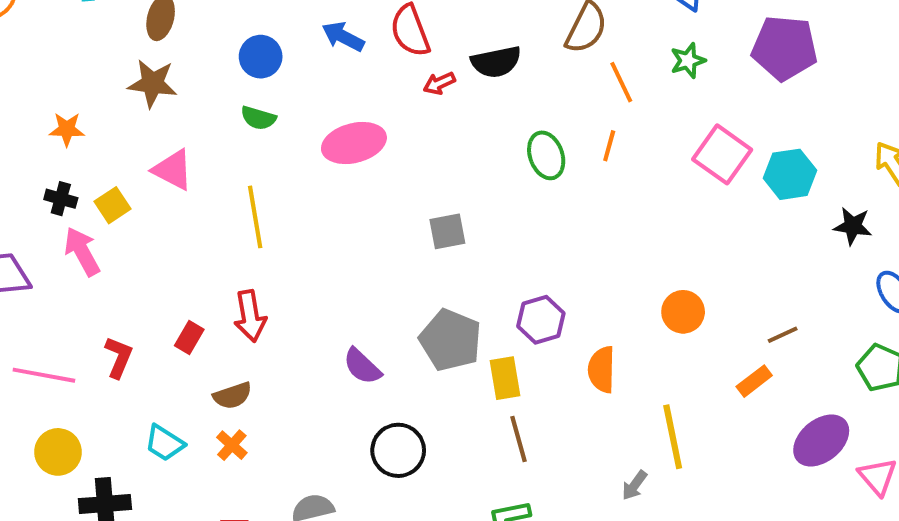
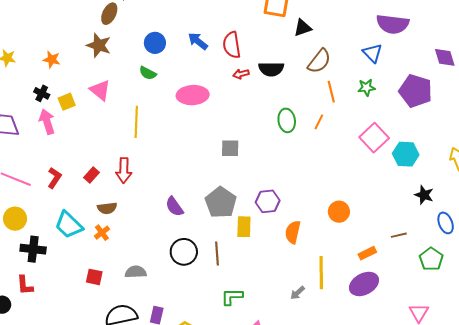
black star: (853, 226) -> (424, 195), moved
brown line: (783, 335) -> (399, 235), moved
brown line: (518, 439) -> (217, 254), moved
purple ellipse: (821, 440) -> (364, 284), moved
cyan trapezoid: (165, 443) -> (69, 225), size x1.4

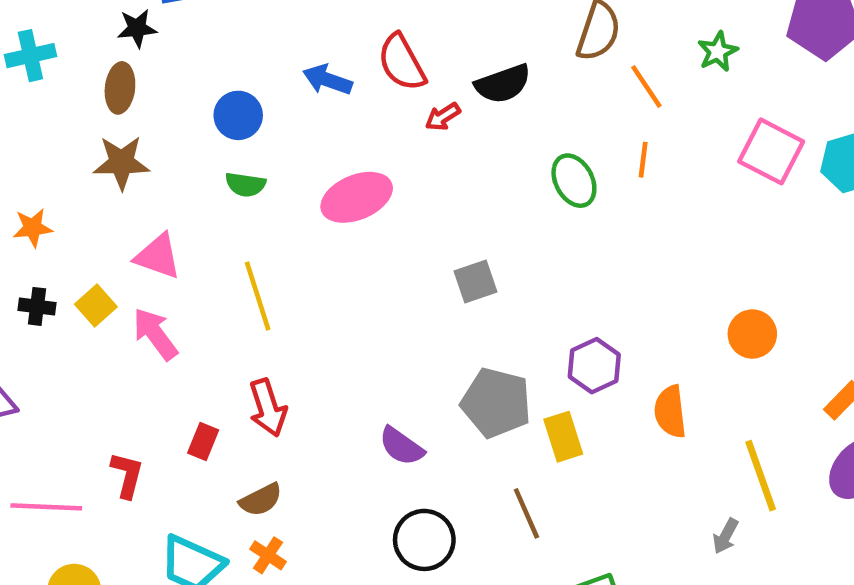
pink arrow: (47, 122) -> (155, 334), moved
black circle: (184, 252) -> (424, 540), moved

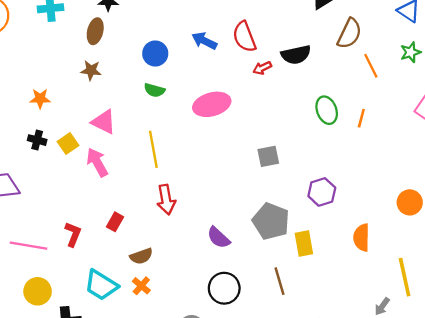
orange line: (643, 160) -> (361, 118), moved
brown star: (121, 163) -> (91, 70), size x0.7
purple hexagon: (594, 366) -> (322, 192), moved
red arrow: (268, 408) -> (166, 200), moved

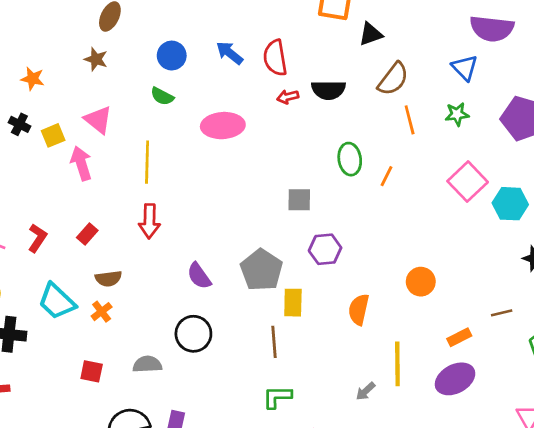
gray square: (268, 156) -> (299, 200), moved
brown line: (279, 281) -> (274, 342), moved

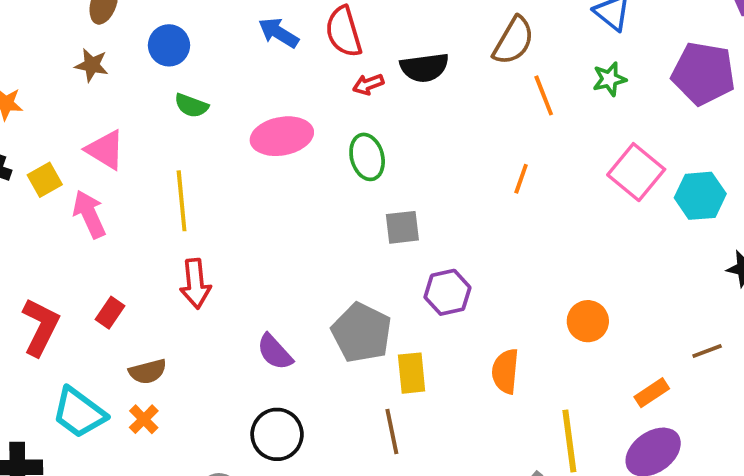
blue circle: (172, 56) -> (169, 45), moved
green ellipse: (350, 159) -> (367, 157), moved
red L-shape: (37, 238) -> (41, 327), size x1.4

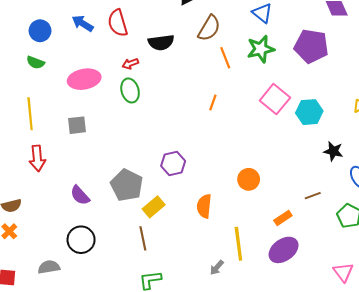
blue circle: (169, 45) -> (40, 31), moved
green star: (609, 79) -> (261, 49), size x1.5
red arrow: (368, 84) -> (130, 64), moved
gray square: (402, 227) -> (77, 125), moved
yellow rectangle: (412, 373) -> (154, 207), turned 55

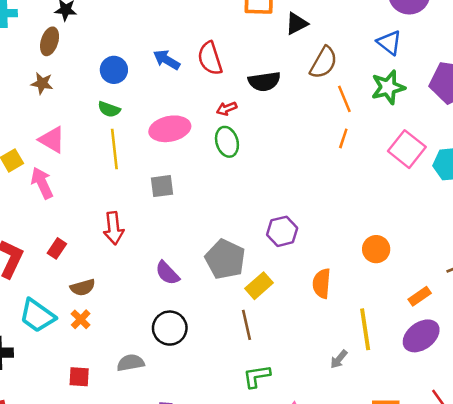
orange line: (213, 102) -> (343, 138), moved
yellow line: (30, 114) -> (114, 149), moved

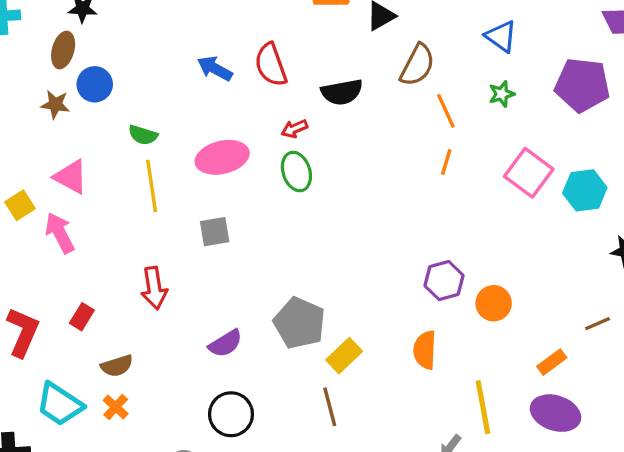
blue circle: (114, 70) -> (95, 84), moved
green star: (388, 87) -> (502, 94), size x0.6
purple hexagon: (282, 231) -> (444, 281), moved
purple semicircle: (167, 273) -> (225, 343), turned -76
purple ellipse: (421, 336) -> (555, 413), turned 57

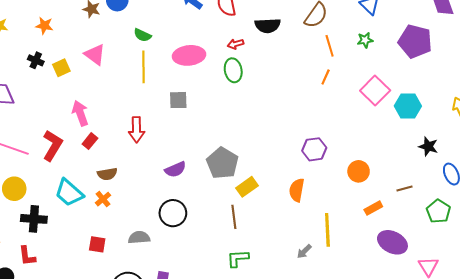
pink arrow: (60, 233) -> (80, 113), moved
orange circle: (494, 303) -> (359, 171), moved
purple ellipse: (555, 413) -> (392, 242), moved

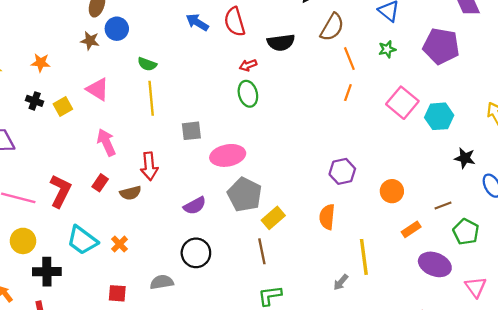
pink ellipse: (189, 55) -> (228, 155), moved
pink arrow: (80, 113) -> (106, 142), moved
brown semicircle: (107, 174) -> (130, 193), moved
green pentagon: (438, 211) -> (466, 232), moved

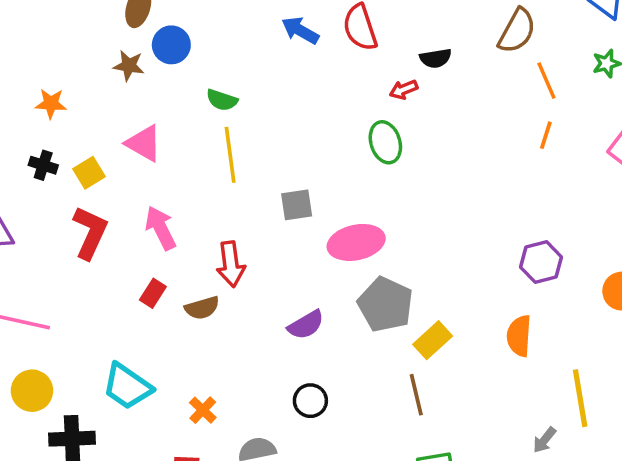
black semicircle: (281, 42) -> (436, 58), size x0.7
red arrow: (248, 65) -> (404, 90), moved
red L-shape: (60, 191) -> (90, 233), moved
orange cross: (119, 244) -> (203, 410), moved
black circle: (196, 253) -> (310, 401), size x0.7

